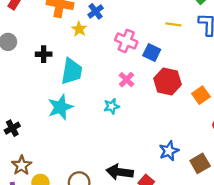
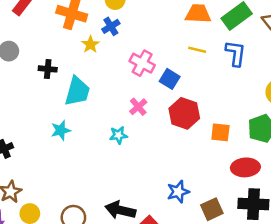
orange square: (201, 95) -> (220, 132), turned 36
cyan star: (60, 107) -> (61, 130), size x0.7

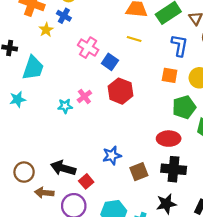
blue cross: (111, 26) -> (64, 16), turned -32
blue L-shape: (236, 53) -> (180, 45), moved
pink cross: (138, 107) -> (84, 96), moved
orange square: (220, 132) -> (170, 75), moved

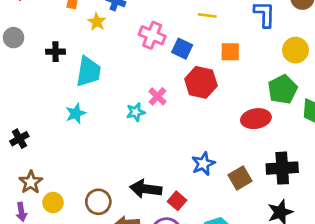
orange square: (170, 75) -> (230, 52), moved
red ellipse: (169, 139) -> (256, 119), moved

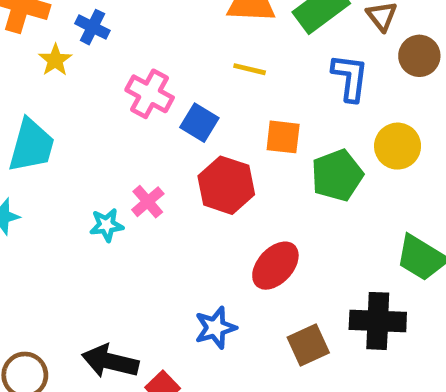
green pentagon: (283, 89) -> (337, 175), moved
red ellipse: (256, 119) -> (275, 266), moved, turned -44
black cross: (282, 168) -> (378, 321), moved
brown square: (240, 178) -> (308, 345), moved

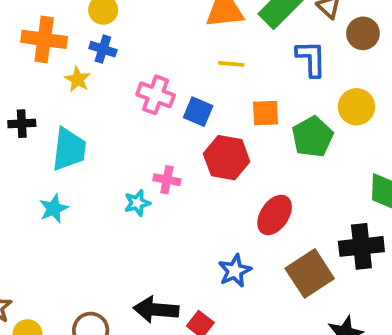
pink cross: (148, 202) -> (167, 180), turned -30
brown square: (308, 345) -> (310, 273), size x1.4

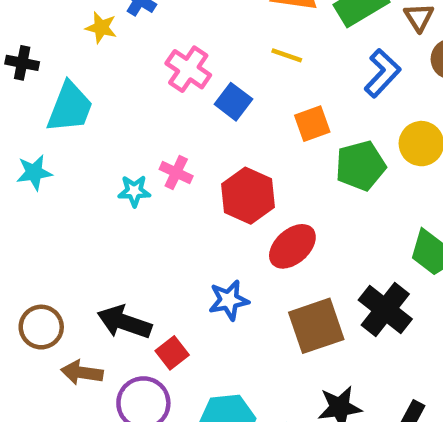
blue L-shape: (311, 59) -> (382, 73), turned 30
yellow star: (78, 79) -> (101, 28), turned -30
orange square: (265, 113) -> (312, 124), turned -32
red hexagon: (227, 158) -> (248, 196), moved
black cross: (361, 246) -> (385, 309), turned 30

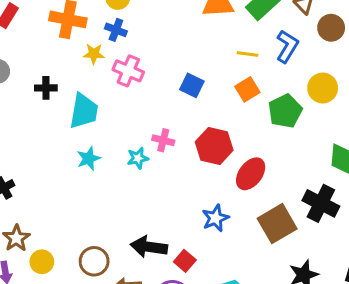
yellow line: (287, 55) -> (248, 54), moved
pink cross: (188, 69) -> (128, 71), moved
cyan star: (34, 172) -> (89, 159), moved

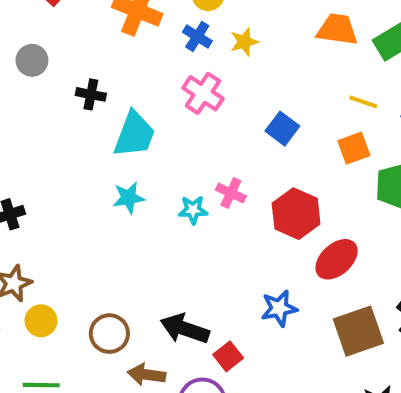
yellow star: (94, 54) -> (244, 42), moved, turned -30

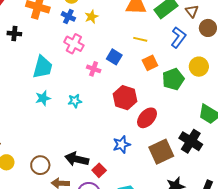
black cross: (91, 94) -> (14, 34), moved
yellow line: (363, 102) -> (140, 39), moved
pink cross: (231, 193) -> (94, 69), moved

